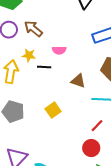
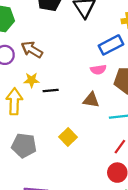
pink semicircle: (59, 50) -> (98, 70), moved

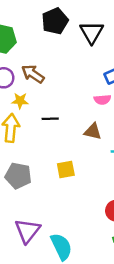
yellow star: (32, 80) -> (20, 101), moved
yellow square: (68, 137) -> (66, 169), turned 30

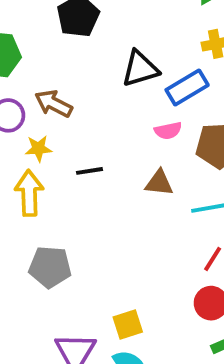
black triangle: (92, 32) -> (140, 69), moved, turned 50
yellow square: (66, 169) -> (128, 324), moved

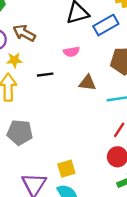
pink semicircle: (168, 131) -> (71, 52), moved

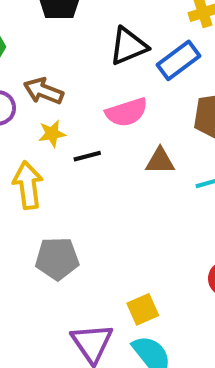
pink semicircle: (71, 52) -> (127, 112), size x1.5
yellow star: (14, 60) -> (52, 134), moved

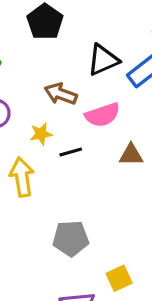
brown arrow: (43, 91) -> (61, 94), moved
gray pentagon: (57, 259) -> (71, 238), moved

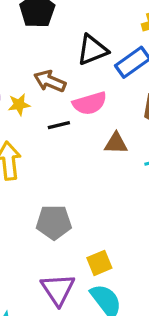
yellow star: (41, 134) -> (19, 105), moved
black line: (71, 152) -> (59, 125), moved

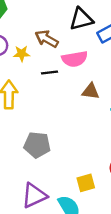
yellow square: (99, 263) -> (86, 183), moved
purple triangle: (58, 289) -> (34, 195), turned 32

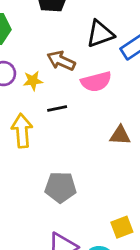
black line: (49, 72) -> (57, 108), moved
brown triangle: (91, 91) -> (120, 135), moved

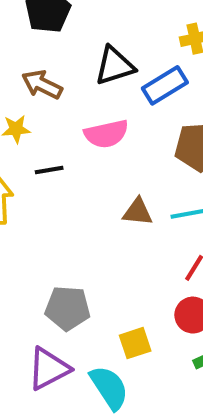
brown arrow: (61, 61) -> (42, 84), moved
gray pentagon: (61, 187) -> (68, 308), moved

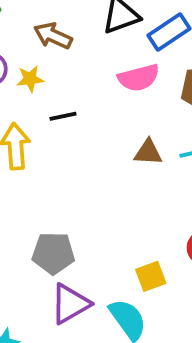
pink semicircle: (106, 134) -> (139, 78), moved
gray pentagon: (68, 308) -> (53, 253), moved

